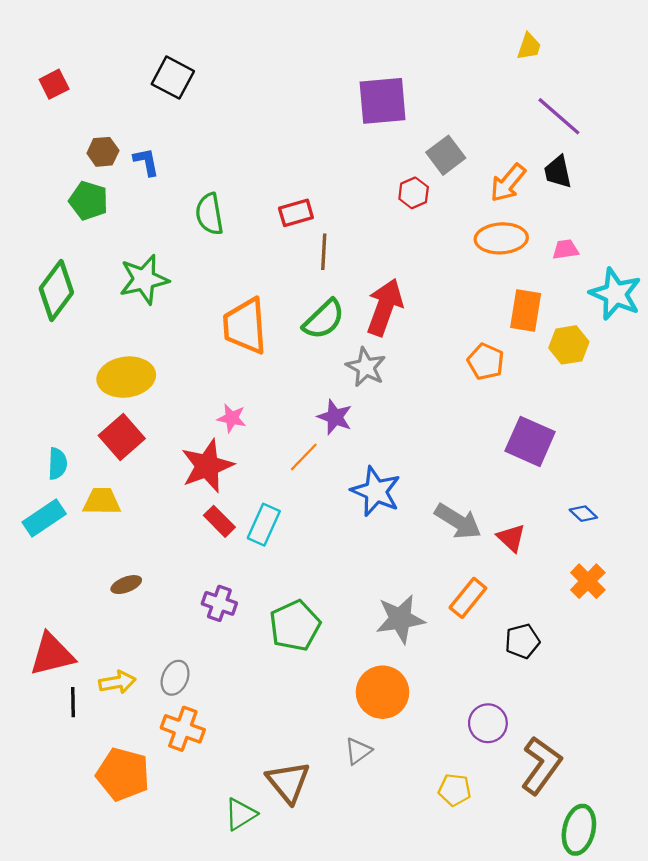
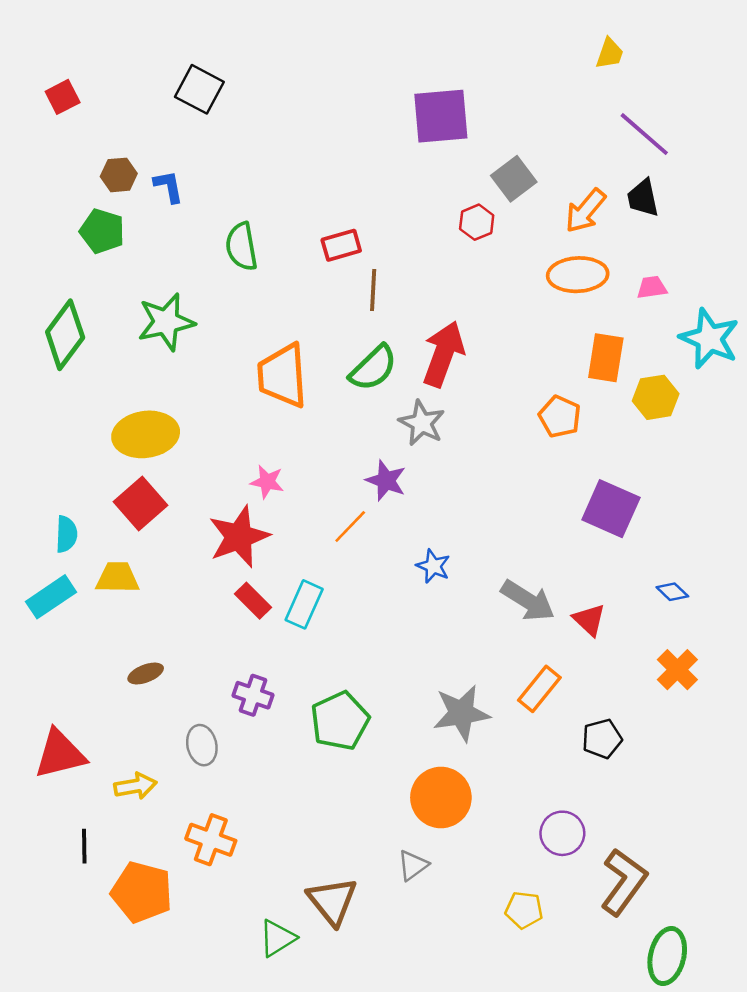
blue star: (376, 491) -> (433, 566), size x0.6
gray ellipse: (175, 678) -> (202, 745), moved, turned -36
black line: (73, 702) -> (84, 846), moved

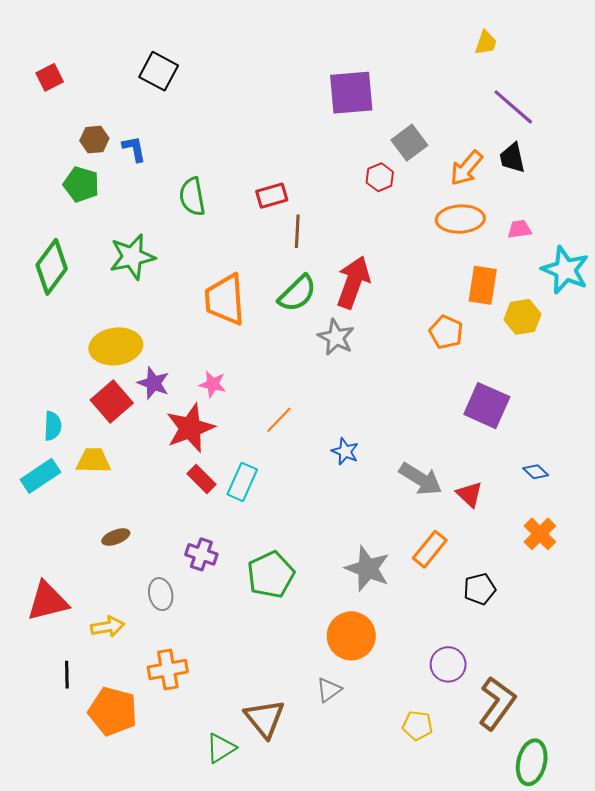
purple star: (386, 480) -> (154, 383), moved
gray star: (461, 713) -> (368, 569), turned 30
orange cross: (211, 840) -> (168, 670), turned -30

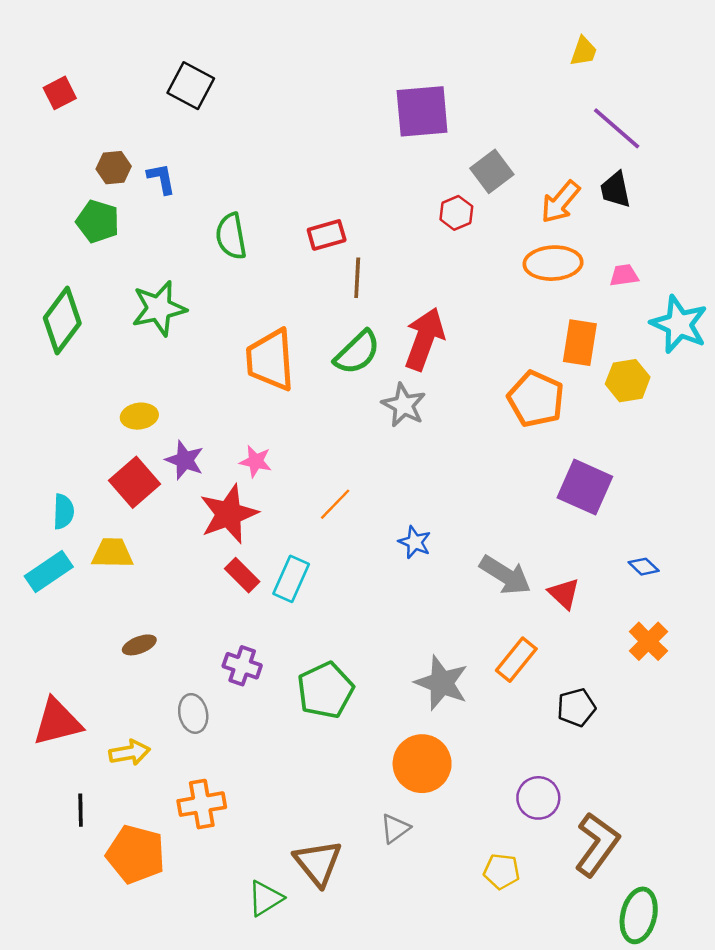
orange pentagon: (446, 332) -> (536, 399), size x1.4
yellow ellipse: (116, 346) -> (139, 416), size x0.6

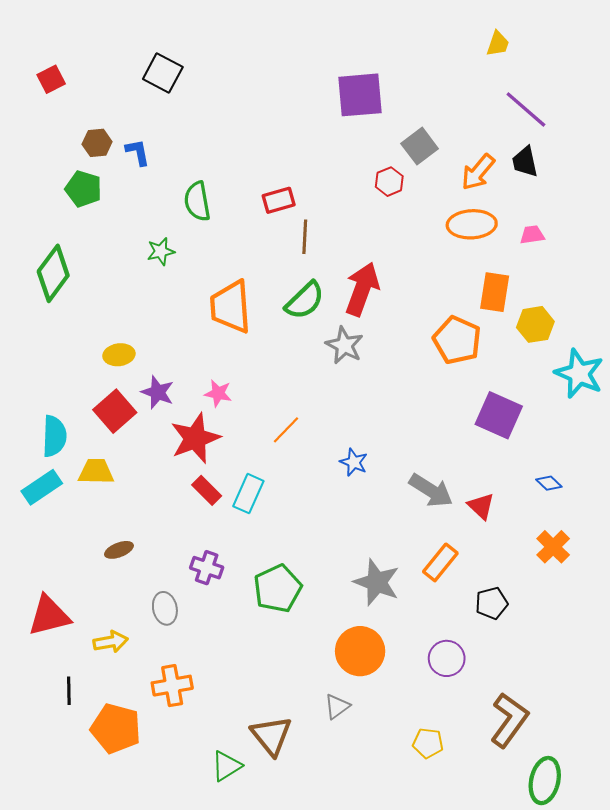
green star: (159, 308) -> (161, 251), moved, size x0.6
cyan star: (679, 324) -> (579, 374), moved
cyan semicircle: (63, 512) -> (54, 436), size x1.4
purple circle: (538, 798) -> (447, 658), moved

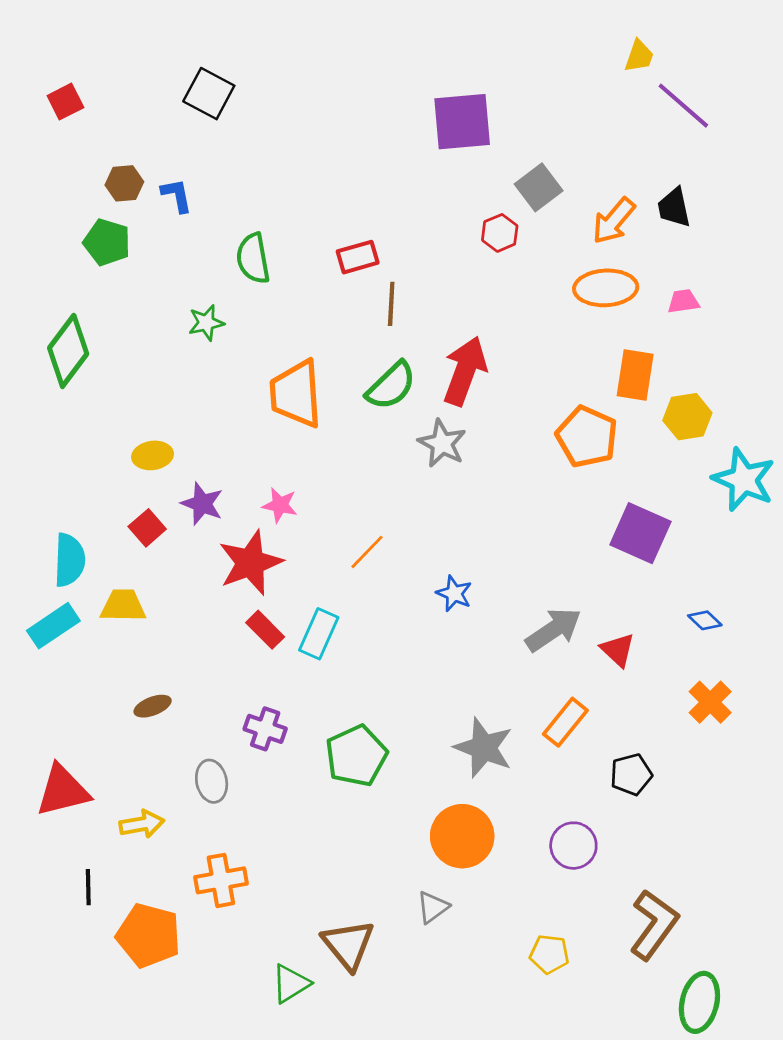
purple line: (526, 110) -> (683, 106), moved
red square: (115, 411) -> (147, 528), size x0.7
gray arrow: (431, 490) -> (553, 630), turned -66

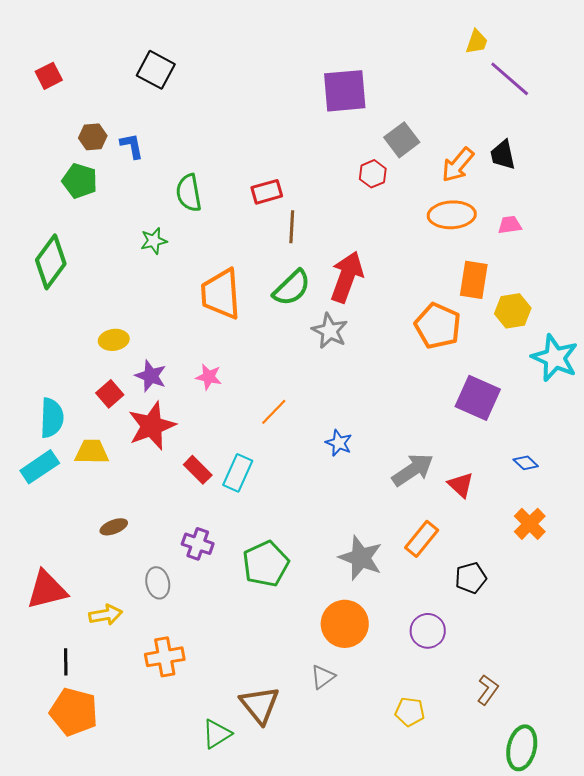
red star: (250, 563) -> (152, 426), moved
brown L-shape: (654, 925) -> (488, 690), size x0.6
orange pentagon: (149, 935) -> (74, 712), moved

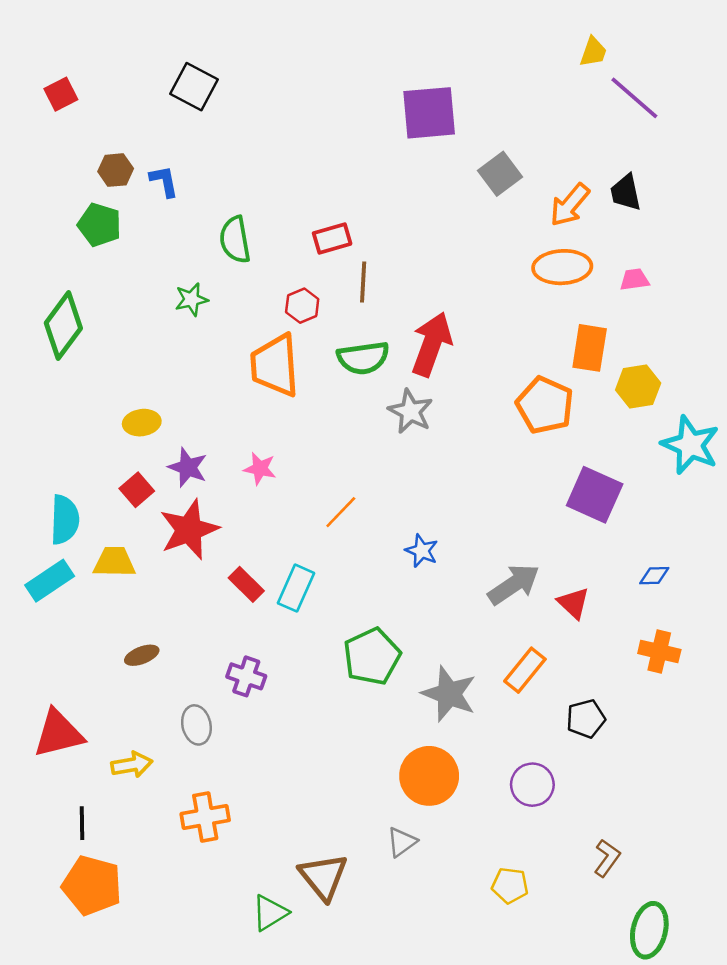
red hexagon: (373, 174) -> (302, 306), moved
green semicircle: (292, 288) -> (363, 358), turned 36
blue diamond: (526, 463) -> (654, 576), turned -45
orange cross: (530, 524) -> (659, 652), turned -32
green pentagon: (266, 564) -> (372, 656), moved

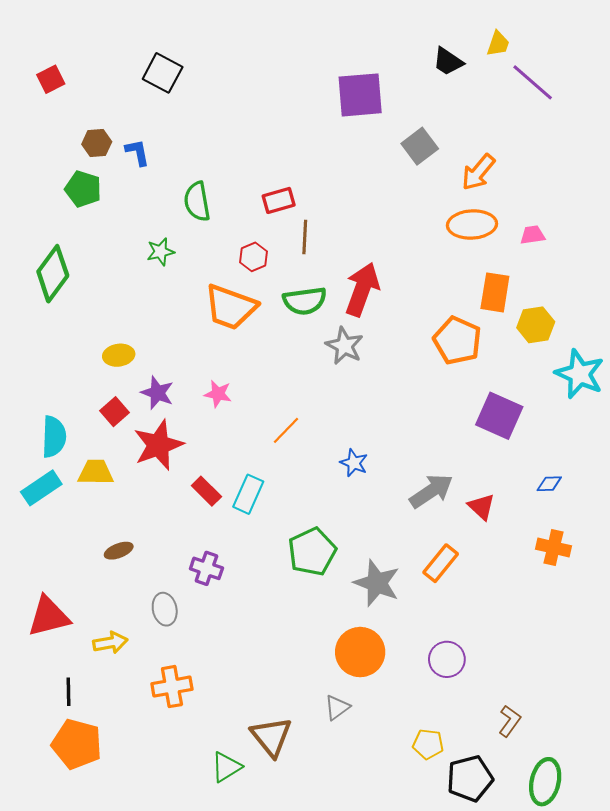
black trapezoid: (626, 192) -> (448, 61), moved, turned -44
orange trapezoid: (275, 365) -> (231, 307), turned -66
black pentagon: (586, 719) -> (470, 779), moved, size x1.4

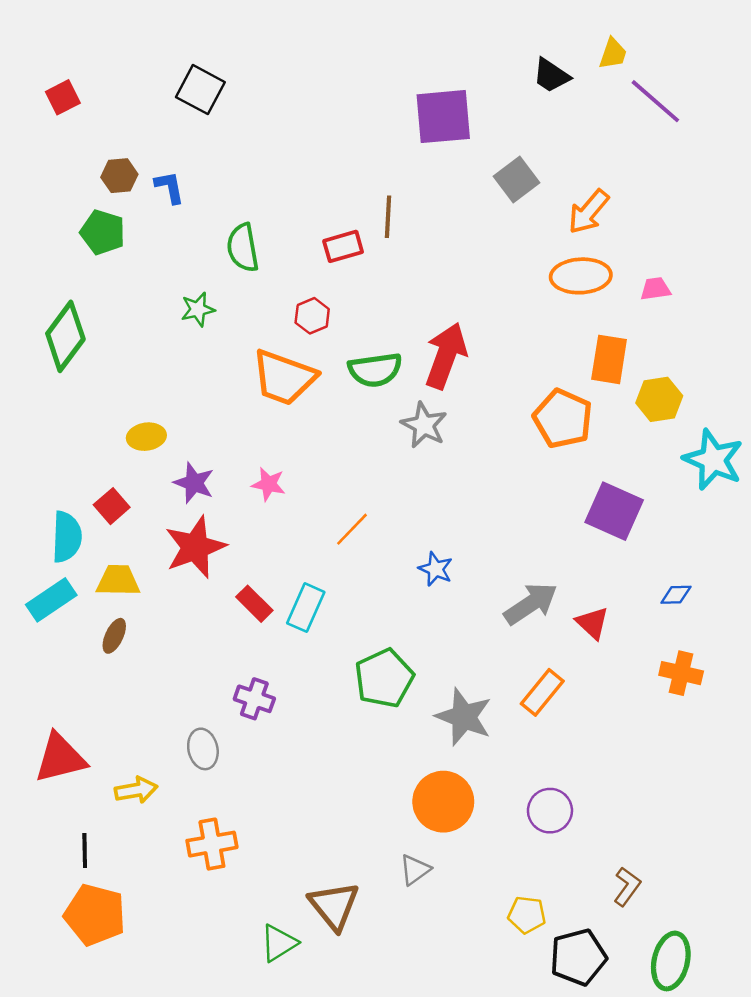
brown line: (305, 237) -> (388, 217), moved
red square: (114, 412) -> (112, 506), moved
brown ellipse: (119, 551) -> (114, 636), moved, turned -44

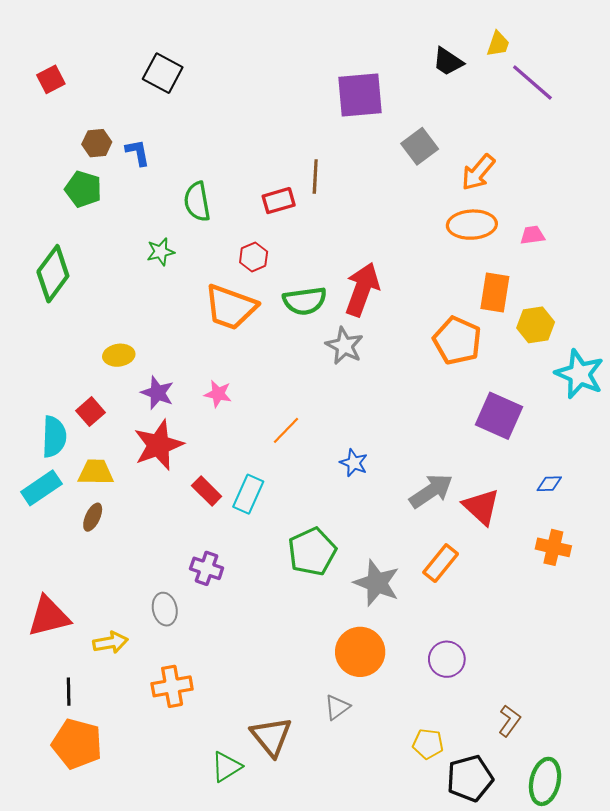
red triangle: (592, 623) -> (481, 507), size x1.4

